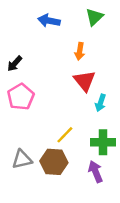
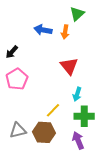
blue arrow: (49, 21) -> (43, 30), moved
orange arrow: (80, 51) -> (65, 32), moved
cyan arrow: (101, 103) -> (77, 94), moved

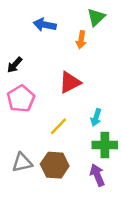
blue arrow: (43, 30) -> (45, 25), moved
red triangle: (69, 66) -> (70, 82), moved, turned 42
yellow line: (53, 110) -> (58, 126), moved

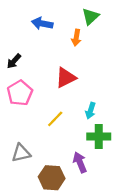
brown hexagon: (55, 165) -> (52, 178), moved
purple arrow: (97, 175) -> (80, 162), moved

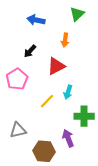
orange arrow: (76, 38) -> (65, 40), moved
black arrow: (14, 61) -> (30, 51), moved
cyan arrow: (90, 111) -> (68, 92), moved

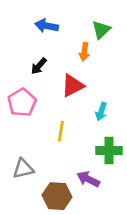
green triangle: (77, 14) -> (101, 30), moved
cyan arrow: (68, 92) -> (101, 112), moved
yellow line: (47, 101) -> (61, 131), turned -35
purple arrow: (68, 138) -> (88, 179), turned -42

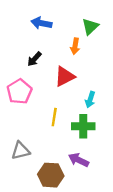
green cross: (109, 151) -> (83, 126), moved

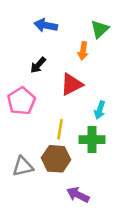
purple arrow: (79, 160) -> (78, 195), moved
brown hexagon: (51, 175) -> (56, 159), moved

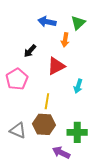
blue arrow: (46, 25) -> (47, 22), moved
green cross: (92, 140) -> (77, 132), moved
gray triangle: (23, 166) -> (18, 130), turned 36

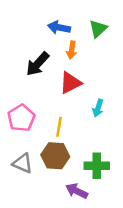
orange arrow: (65, 40) -> (72, 50), moved
black arrow: (30, 51) -> (38, 64), size x1.5
pink pentagon: (17, 79) -> (21, 118), moved

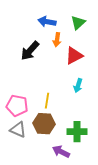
red triangle: (70, 83) -> (74, 56), moved
pink pentagon: (21, 118) -> (17, 106), moved, turned -30

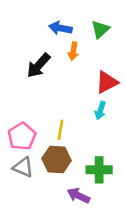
red triangle: (74, 56) -> (107, 82), moved
pink pentagon: (17, 106) -> (22, 136), turned 30

